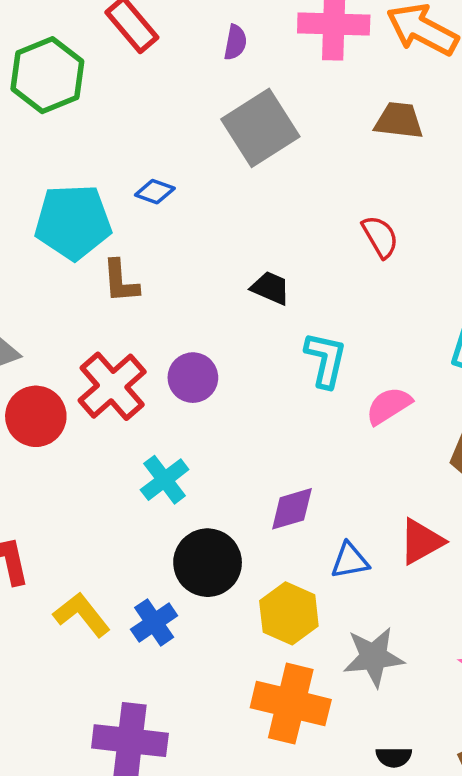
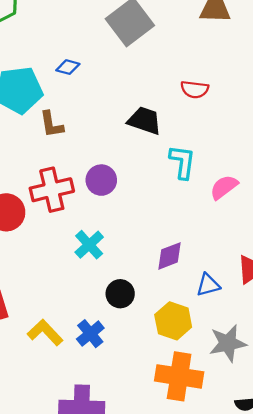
red semicircle: (380, 237) -> (195, 89), moved, turned 132
black trapezoid: (270, 288) -> (144, 121), size x1.4
red cross: (112, 386) -> (52, 190), turned 33
black circle: (208, 563) -> (120, 294), size x0.7

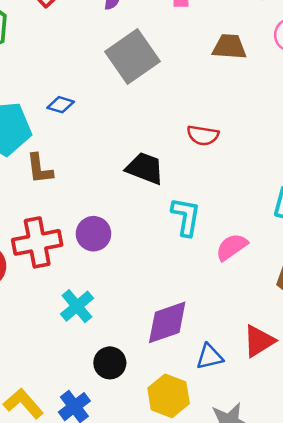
purple diamond: (169, 256) -> (167, 322), size x1.4

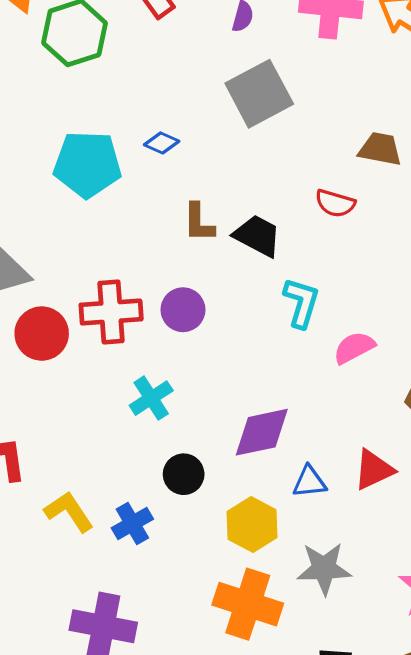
brown trapezoid: (229, 47) -> (380, 149), moved
brown L-shape: (40, 169) -> (199, 222), moved

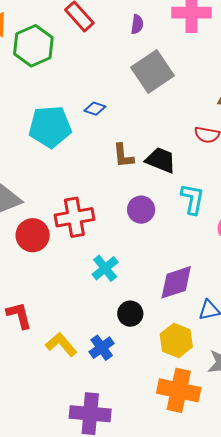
purple circle: (183, 310) -> (141, 210), moved

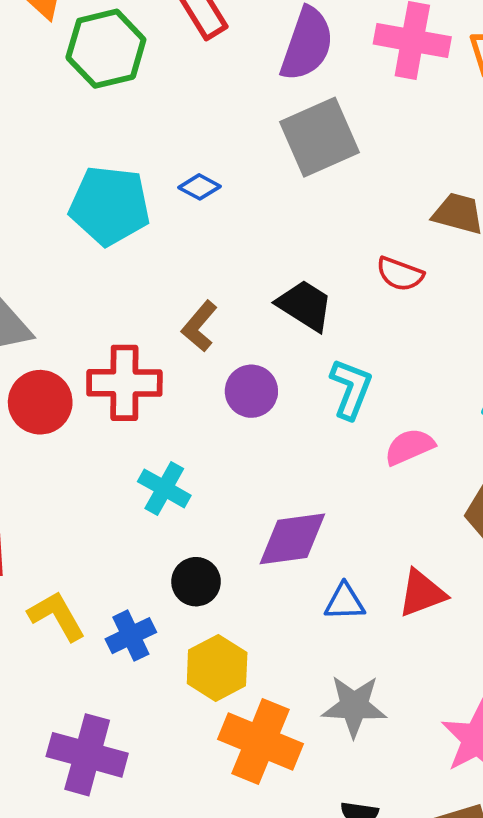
purple semicircle: (137, 24) -> (307, 44), size x2.0
brown L-shape: (123, 156) -> (199, 326), moved, turned 36
cyan cross: (105, 268) -> (164, 488), turned -32
yellow hexagon: (176, 340) -> (217, 668), moved

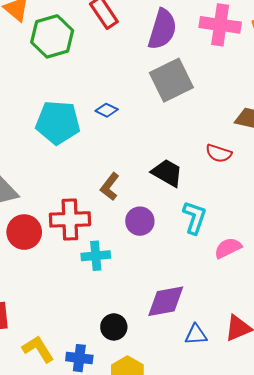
cyan cross: (164, 488) -> (96, 256), moved, turned -32
blue cross: (131, 636) -> (79, 358), turned 35

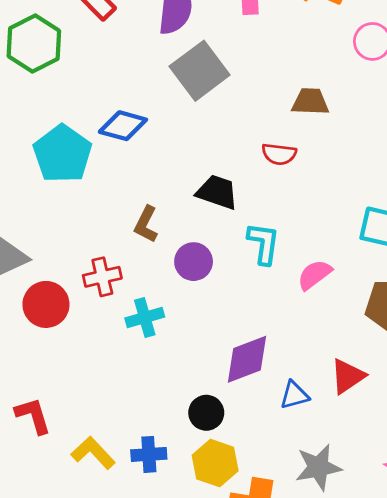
blue diamond: (107, 110) -> (123, 126), size x1.6
cyan pentagon: (58, 122) -> (62, 154), turned -30
red cross: (70, 219) -> (102, 277), size x0.7
black circle: (114, 327) -> (206, 413), moved

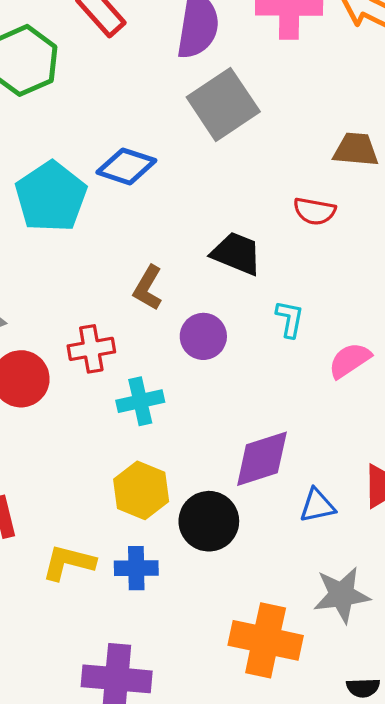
cyan L-shape: (264, 243) -> (290, 319), size x0.7
black circle: (206, 413) -> (209, 521), size x1.4
yellow L-shape: (93, 453) -> (68, 563), turned -36
yellow hexagon: (215, 463) -> (141, 490), moved

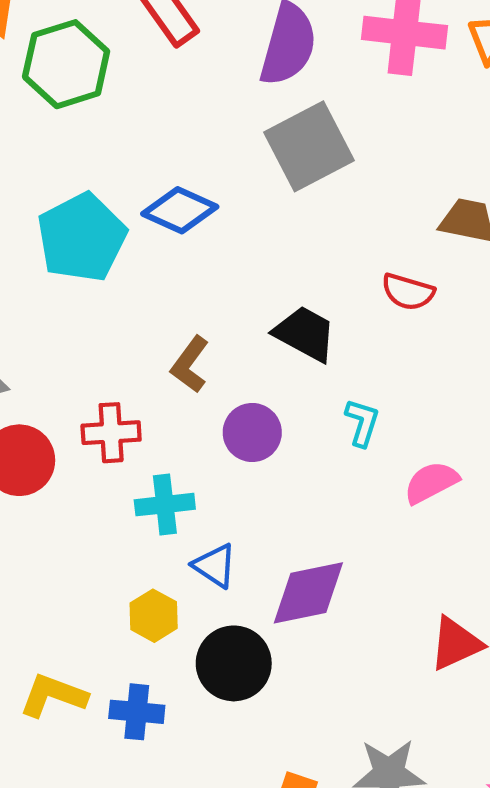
yellow hexagon: (141, 490) -> (154, 616), size x0.7
blue triangle: (317, 506) -> (215, 566), moved, turned 39

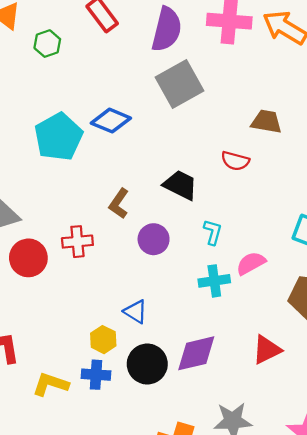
green hexagon: (66, 64) -> (47, 44), size x0.6
cyan cross: (165, 505) -> (214, 281), moved
purple diamond: (308, 593) -> (196, 353), moved
blue cross: (137, 712) -> (96, 375), moved

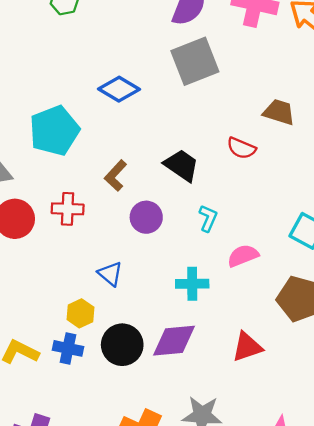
cyan pentagon: (58, 137) -> (54, 131), moved
cyan cross: (214, 281) -> (192, 284), moved
blue triangle: (135, 312) -> (110, 274), moved

